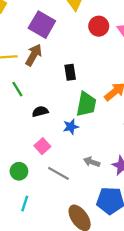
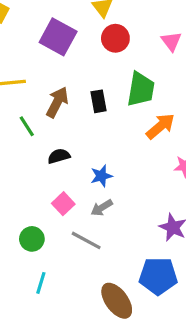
red circle: (99, 26) -> (115, 38), moved
brown arrow: (34, 55) -> (57, 102), moved
green trapezoid: (86, 104) -> (141, 89), moved
gray arrow: (92, 162) -> (102, 208), moved, turned -49

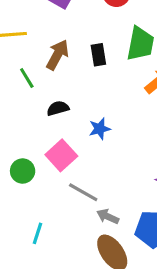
pink square: (63, 204) -> (61, 155), size x1.4
gray arrow: (102, 208) -> (108, 217), moved, turned 55
green circle: (32, 239) -> (23, 171), moved

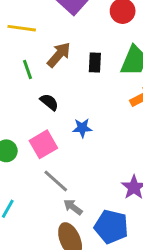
black semicircle: (58, 108) -> (49, 102), turned 42

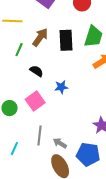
black rectangle: (95, 62) -> (66, 40), size x1.5
green line: (27, 70) -> (19, 50), turned 48
gray line: (56, 181) -> (39, 135), moved, turned 60

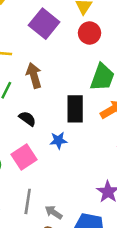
brown arrow: (40, 37) -> (34, 75), turned -54
black rectangle: (66, 40) -> (75, 109), moved

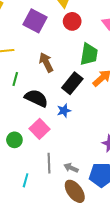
brown arrow: (34, 75) -> (46, 62), moved
black rectangle: (75, 109) -> (72, 83), turned 50
black semicircle: (27, 119) -> (36, 98), size x1.6

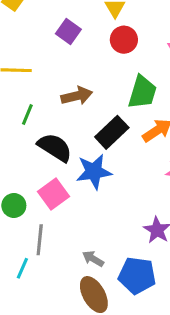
purple square: (35, 21) -> (68, 31), size x0.7
brown arrow: (46, 62) -> (77, 96), turned 96
blue star: (64, 111) -> (94, 172), size x1.6
gray line: (49, 163) -> (40, 240), moved

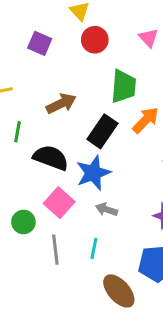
gray arrow: (93, 259) -> (107, 209), moved
cyan line: (22, 268) -> (94, 248), moved

